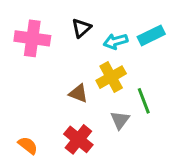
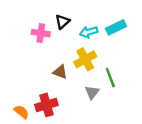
pink cross: (32, 38) -> (41, 33), moved, size x0.7
red cross: (78, 139) -> (46, 105), moved, turned 35

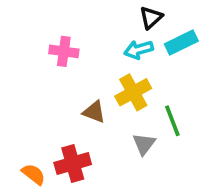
black triangle: (62, 22) -> (151, 18), moved

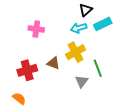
red cross: (73, 164) -> (27, 70), moved

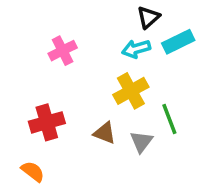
pink cross: (36, 29) -> (63, 51), turned -35
brown triangle: (53, 63) -> (105, 133), moved

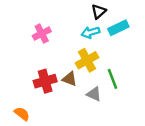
red cross: (47, 122) -> (45, 81), moved
brown triangle: (105, 133) -> (70, 79), moved
gray triangle: (141, 142) -> (94, 94), turned -42

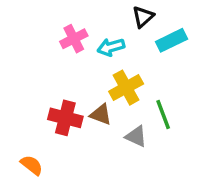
cyan arrow: (90, 32) -> (111, 47), moved
pink cross: (42, 34) -> (74, 39), moved
red cross: (45, 81) -> (65, 118), turned 30

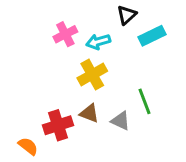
yellow cross: (126, 88) -> (92, 75), moved
brown triangle: (101, 115) -> (89, 113), moved
red cross: (65, 118) -> (58, 125), moved, turned -32

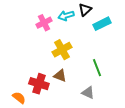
cyan arrow: (98, 42) -> (66, 16), moved
gray triangle: (121, 121) -> (88, 93), moved
red cross: (58, 125) -> (39, 84), turned 36

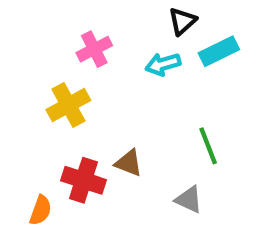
cyan arrow: (66, 16) -> (163, 64), moved
yellow cross: (62, 50) -> (68, 105), moved
orange semicircle: (19, 98) -> (41, 210), turned 72

